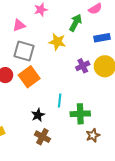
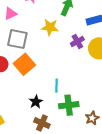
purple cross: (83, 66) -> (77, 41), moved
green cross: (80, 114) -> (69, 105), moved

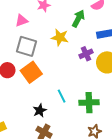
cyan line: (56, 86) -> (62, 96), turned -32
green cross: (69, 105) -> (89, 103), moved

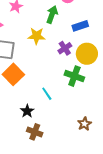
green cross: (89, 103) -> (74, 76), moved, turned 30

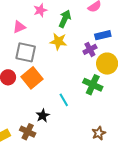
green arrow: (52, 15) -> (65, 19), moved
purple cross: (65, 48) -> (90, 49), moved
brown cross: (35, 132) -> (28, 132), moved

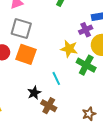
yellow star: (58, 41) -> (69, 49), moved
orange square: (32, 78) -> (26, 54), turned -35
brown cross: (28, 132) -> (49, 106), moved

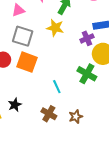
yellow star: (69, 49) -> (55, 28), moved
black star: (34, 93) -> (15, 105), moved
brown star: (89, 114) -> (76, 117), moved

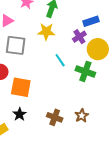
orange square: (27, 62) -> (21, 87), moved
cyan line: (57, 87) -> (60, 60), moved

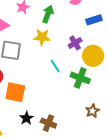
blue rectangle: (91, 21) -> (94, 20), moved
black star: (20, 114) -> (26, 118), moved
brown star: (82, 116) -> (92, 111), moved

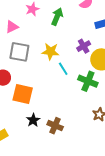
yellow star: (42, 37) -> (50, 51), moved

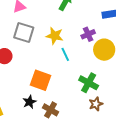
green cross: (88, 81) -> (89, 83), moved
orange square: (23, 94) -> (40, 80), moved

